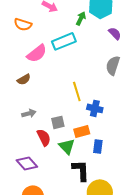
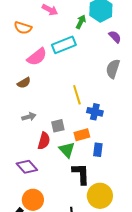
red semicircle: (44, 137) -> (44, 141), turned 42

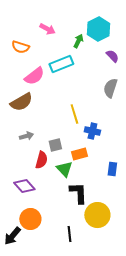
brown semicircle: (24, 83) -> (21, 102), size x1.6
blue rectangle: (98, 150) -> (112, 169), moved

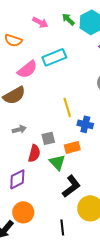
green arrow: (78, 41) -> (68, 19), moved, turned -72
purple diamond: (24, 186) -> (17, 179), turned -75
black L-shape: (78, 193) -> (71, 186), turned 55

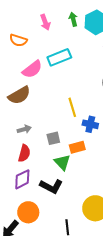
green arrow: (68, 19) -> (73, 19), turned 32
pink arrow: (40, 22) -> (45, 22), turned 42
red semicircle: (34, 153) -> (24, 153), moved
black L-shape: (71, 186) -> (51, 186), moved, turned 65

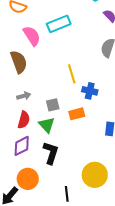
pink semicircle: (32, 69) -> (32, 36), turned -85
brown semicircle: (19, 95) -> (19, 62), turned -80
green triangle: (62, 162) -> (47, 125), moved
black L-shape: (51, 186) -> (51, 153), turned -100

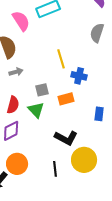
gray arrow: (24, 96) -> (16, 72), moved
black L-shape: (51, 153) -> (66, 138), moved, turned 100
black line: (67, 194) -> (55, 169), moved

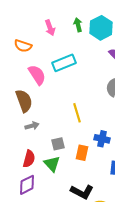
blue cross: (79, 76) -> (102, 139), moved
orange rectangle: (66, 99) -> (82, 153), turned -63

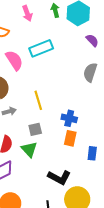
yellow line: (77, 113) -> (38, 100), moved
blue cross: (102, 139) -> (69, 118), moved
orange rectangle: (82, 153) -> (70, 138), moved

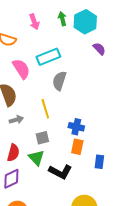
gray semicircle: (90, 72) -> (59, 81), moved
black L-shape: (59, 177) -> (60, 172), moved

